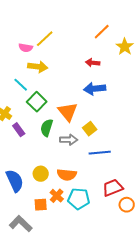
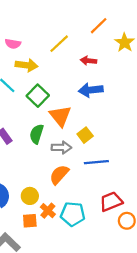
yellow line: (45, 39) -> (59, 44), moved
green square: (37, 102) -> (38, 96), moved
yellow circle: (41, 174) -> (30, 196), moved
orange semicircle: (67, 175) -> (59, 175), moved, turned 126

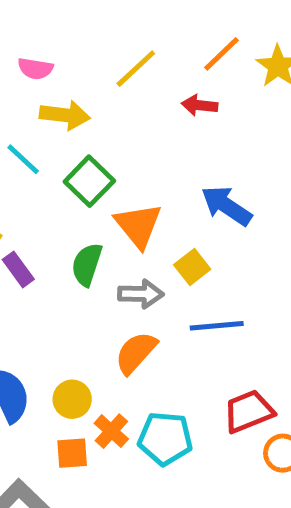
orange line: (99, 26) -> (222, 54), moved
blue arrow: (91, 90) -> (226, 206), moved, turned 40

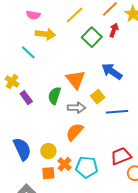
red arrow: (200, 105) -> (114, 30), moved, turned 104
green square: (89, 181) -> (92, 37), moved
blue line: (217, 326) -> (117, 112), moved

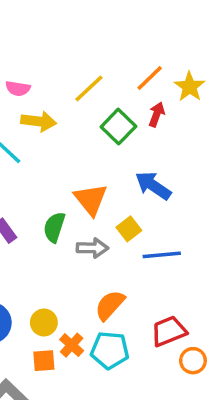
orange semicircle: (75, 132) -> (110, 305), moved

